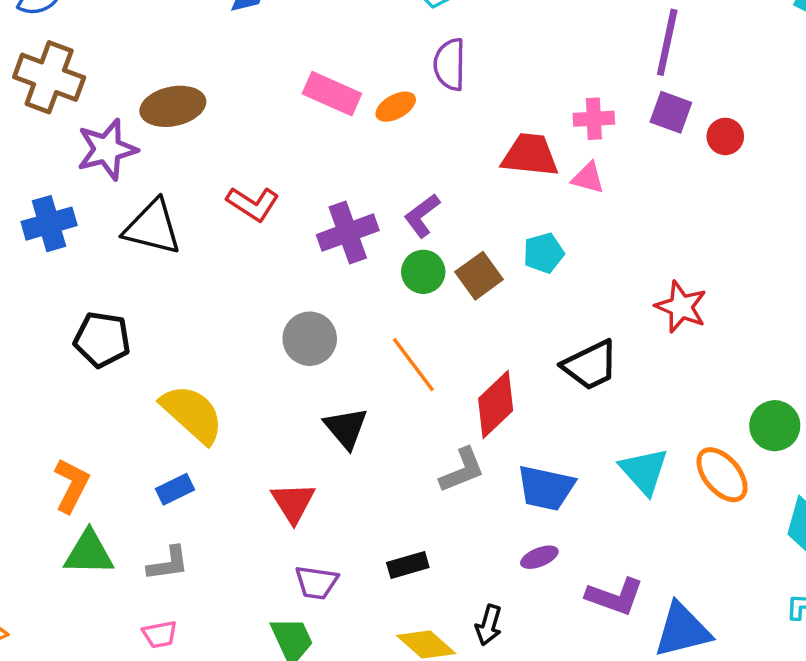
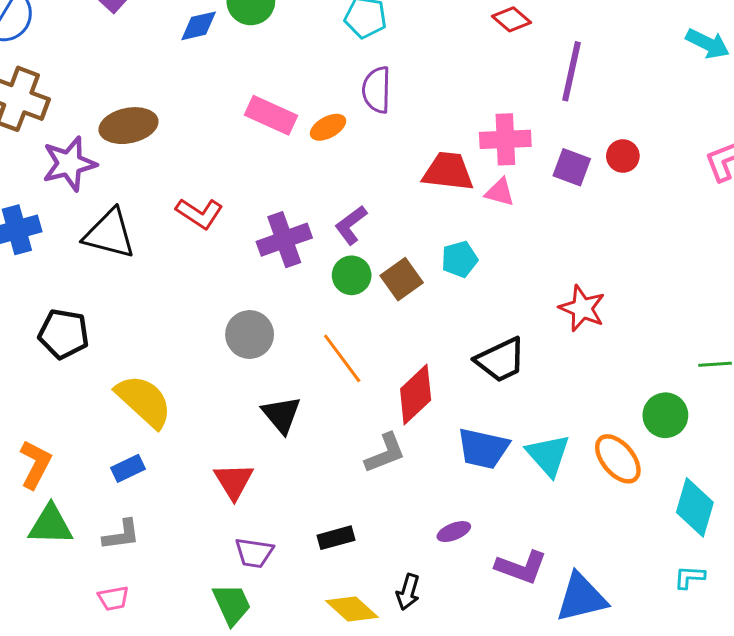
purple square: (671, 112) -> (572, 167), moved
pink cross: (594, 119) -> (505, 139), size x1.4
blue trapezoid: (546, 488) -> (483, 448), moved

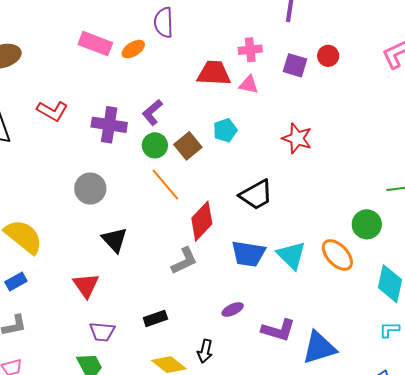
pink cross: (505, 139) -> (250, 50), size x0.7
purple cross: (284, 240) -> (109, 125), turned 32
red star: (582, 308) -> (297, 138), moved
orange line: (342, 358) -> (165, 185), moved

